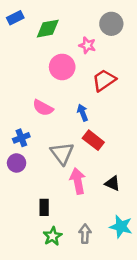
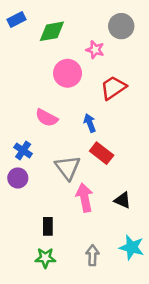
blue cross: (21, 138) -> (23, 150), turned -35
green star: (53, 236) -> (45, 258), moved, turned 30

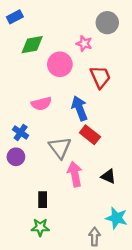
green diamond: (52, 31) -> (32, 45), moved
red trapezoid: (113, 88) -> (100, 77), turned 100
pink semicircle: (47, 118) -> (41, 104), turned -42
blue arrow: (90, 123) -> (80, 108), size x1.5
gray arrow: (92, 255) -> (95, 237), moved

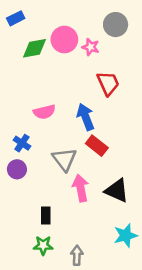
pink circle: (60, 64) -> (64, 40), moved
black triangle: (108, 176) -> (117, 191), size x1.5
cyan star: (117, 218) -> (126, 235), turned -30
gray arrow: (95, 237) -> (77, 255), moved

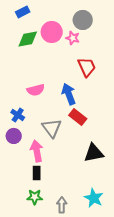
blue rectangle: (16, 18) -> (23, 12), moved
gray circle: (116, 25) -> (83, 20), moved
pink arrow: (81, 188) -> (37, 151), moved
black triangle: (117, 191) -> (94, 153), turned -35
cyan star: (126, 235) -> (94, 198), moved, turned -30

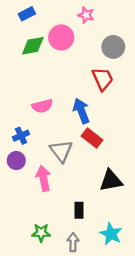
gray circle: (83, 20) -> (113, 47), moved
pink star: (73, 38) -> (86, 15), moved
blue cross: (18, 115) -> (21, 136), turned 32
black rectangle: (37, 173) -> (79, 210), moved

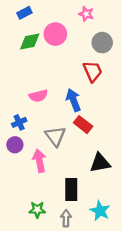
pink star: (86, 15) -> (86, 14), moved
black rectangle: (79, 210) -> (71, 189), size x1.5

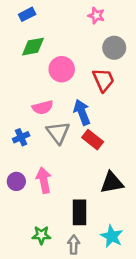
pink circle: (55, 34) -> (62, 69), moved
gray triangle: (55, 136) -> (58, 132), moved
purple circle: (15, 145) -> (16, 181), moved

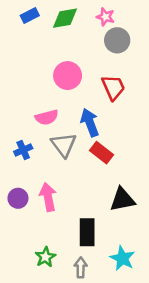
green diamond: (33, 47) -> (65, 18), moved
gray circle: (114, 48) -> (117, 40), moved
green star: (41, 235) -> (45, 257), turned -30

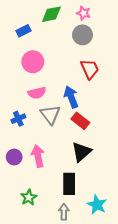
blue rectangle: (30, 16) -> (23, 31), moved
gray circle: (117, 40) -> (82, 35), moved
pink circle: (68, 76) -> (33, 62), moved
black triangle: (122, 200) -> (81, 152), moved, turned -30
green star: (45, 257) -> (29, 197), moved

